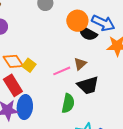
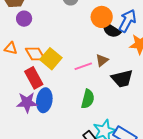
blue arrow: (103, 23) -> (127, 21), turned -90
yellow square: (29, 65) -> (51, 59), size x1.5
black trapezoid: (88, 85) -> (122, 79), moved

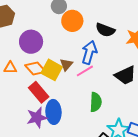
orange circle: (102, 17) -> (72, 21), moved
purple circle: (24, 19) -> (31, 42), moved, size x1.5
blue arrow: (127, 21) -> (89, 52), moved
brown triangle: (102, 60) -> (66, 65), moved

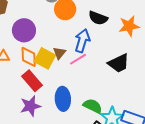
orange diamond: (35, 68) -> (29, 57), turned 40
green semicircle: (96, 102) -> (93, 106), moved, turned -66
blue ellipse: (53, 112) -> (63, 99), moved

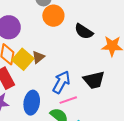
blue arrow: (82, 41) -> (61, 82), moved
pink line: (78, 59) -> (68, 100), moved

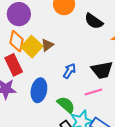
blue arrow: (61, 82) -> (69, 71), size x0.7
pink line: (68, 100) -> (93, 92), moved

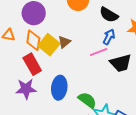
blue arrow: (69, 71) -> (109, 37), moved
pink line: (93, 92) -> (99, 52), moved

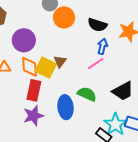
black trapezoid: (121, 63) -> (123, 91), moved
red rectangle: (32, 64) -> (34, 90), turned 55
green semicircle: (87, 100) -> (87, 94), moved

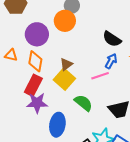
orange circle: (64, 17) -> (65, 21), moved
yellow square: (46, 67) -> (64, 79), moved
blue ellipse: (66, 107) -> (57, 125), moved
purple star: (33, 116) -> (37, 103), moved

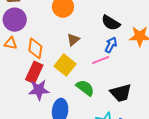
purple circle: (37, 34) -> (15, 20), moved
brown triangle: (66, 64) -> (73, 40), moved

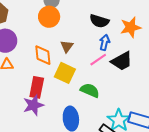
orange diamond: (35, 48) -> (43, 55), moved
purple star: (39, 90) -> (33, 105), moved
black trapezoid: (121, 93) -> (122, 61), moved

